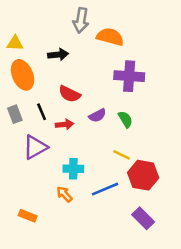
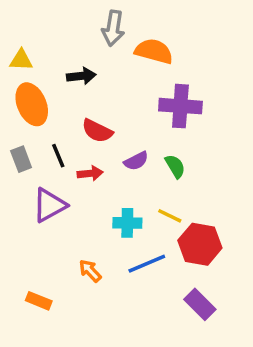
cyan cross: (73, 169) -> (127, 223), moved

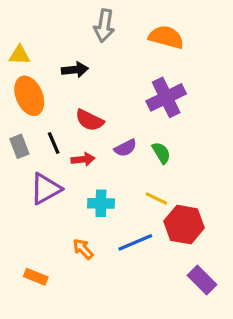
orange semicircle: (154, 51) -> (166, 37), moved
purple cross: (180, 106) -> (166, 97), turned -30
cyan cross: (127, 223) -> (101, 203), moved
purple rectangle: (200, 304) -> (202, 280), moved

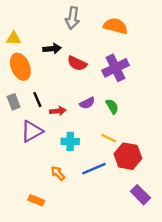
red semicircle: (90, 120) -> (77, 63), moved
orange rectangle: (36, 277) -> (36, 200), moved

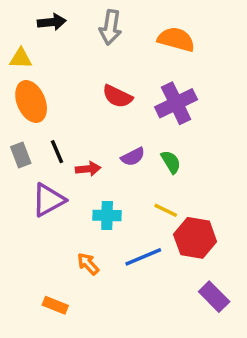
black arrow: (52, 49) -> (52, 22), moved

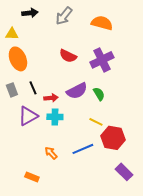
gray arrow: (110, 27) -> (64, 16), turned 30
purple semicircle: (133, 157) -> (77, 91), size x1.5
cyan cross: (107, 215) -> (55, 117), moved

